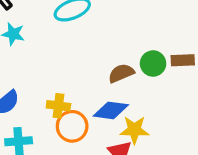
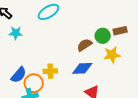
orange circle: (72, 126) -> (34, 83), moved
yellow star: (134, 130) -> (112, 55), moved

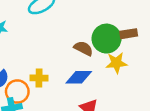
green circle: (103, 36) -> (107, 39), size x1.5
brown semicircle: (85, 45) -> (83, 48), turned 56

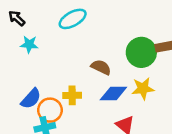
brown semicircle: (83, 48) -> (101, 67), moved
yellow star: (116, 63) -> (143, 89), moved

